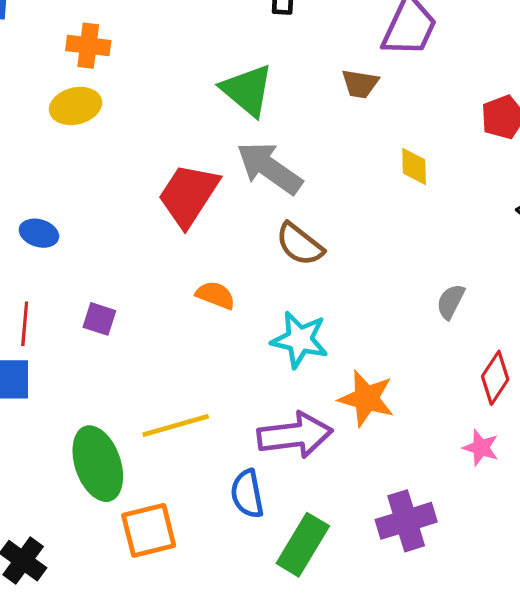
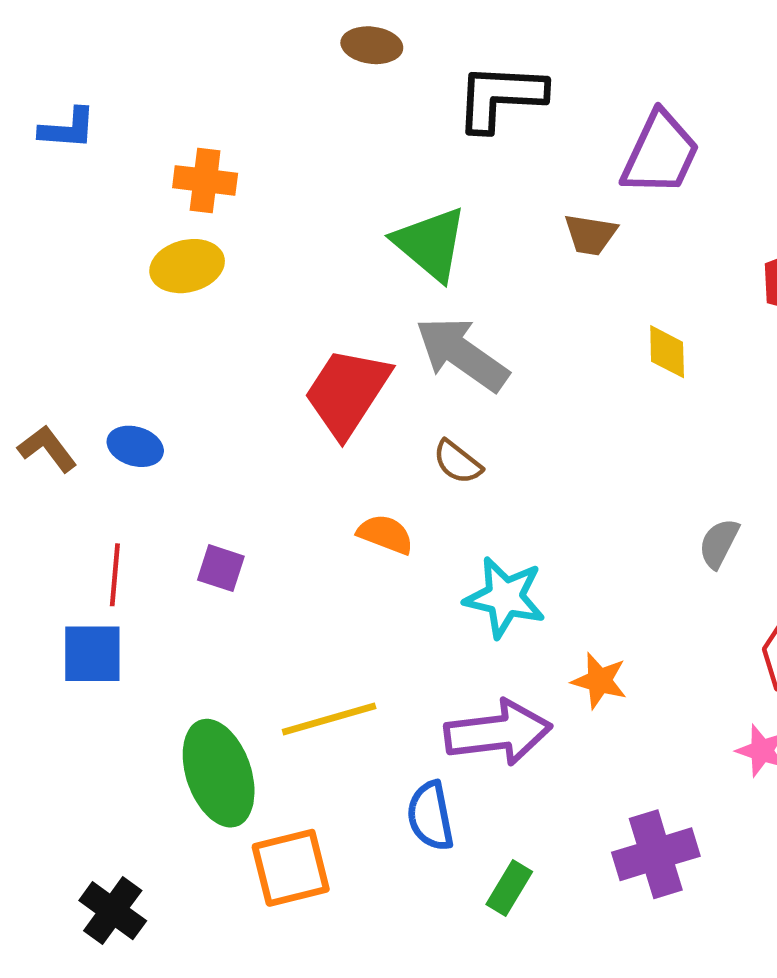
brown semicircle: (300, 244) -> (457, 462), moved, size x0.7
orange star: (366, 398) -> (599, 681), size x0.7
green rectangle: (303, 545) -> (509, 888), size x0.6

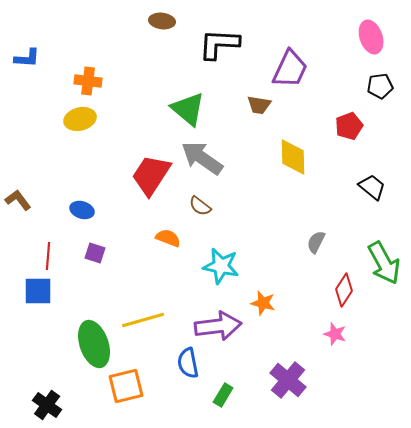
yellow diamond: (667, 352) -> (293, 157), size x1.5
blue ellipse: (135, 446) -> (82, 210), moved
purple cross: (656, 854) -> (288, 380), turned -33

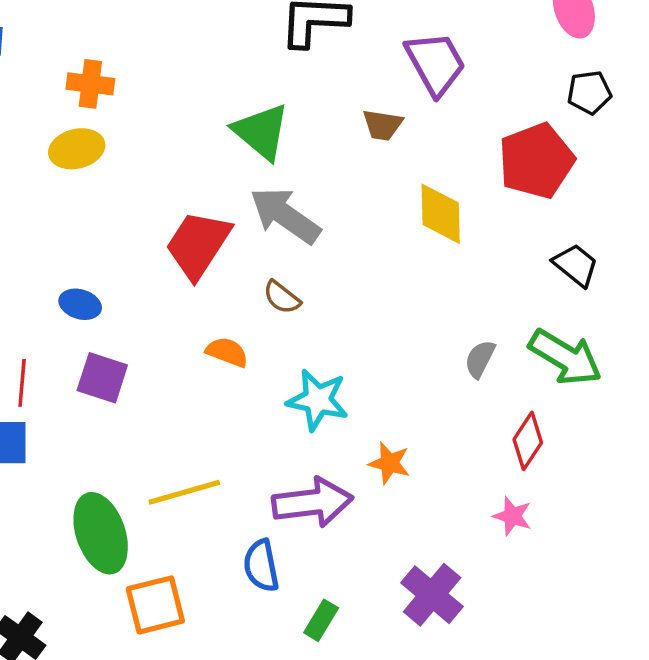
purple trapezoid: (290, 69) -> (436, 63), turned -54
red pentagon: (349, 126) -> (536, 161), size x1.6
purple square: (95, 253) -> (102, 378), size x1.4
green arrow: (384, 263) -> (565, 357), moved, turned -30

